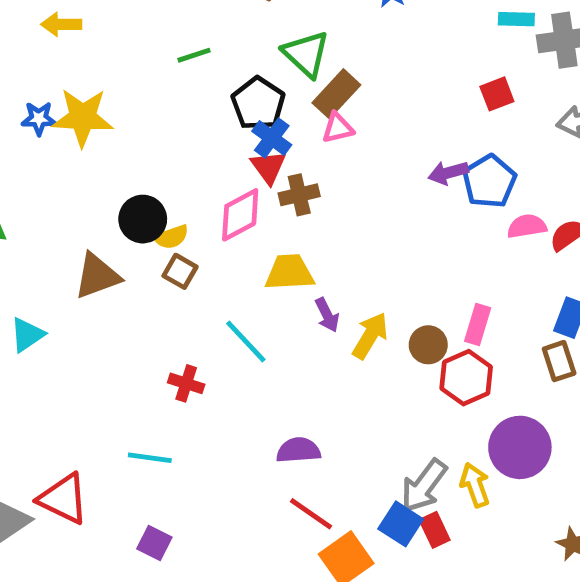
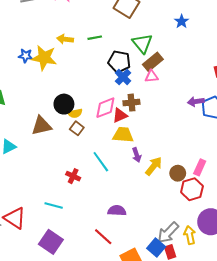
yellow arrow: (61, 24) -> (65, 39), moved
black pentagon: (258, 103) -> (119, 62), turned -30
red triangle: (268, 167) -> (120, 115), moved, turned 35
red line: (311, 514) -> (103, 237), moved
purple square: (154, 543) -> (51, 242), size x1.6

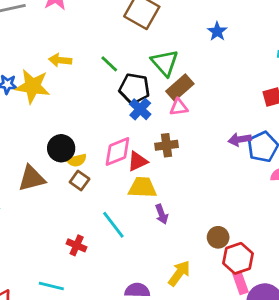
green line: (95, 38) -> (109, 64), moved, turned 56
brown cross: (131, 103) -> (167, 145), moved
yellow arrow: (154, 166) -> (179, 273), moved
pink rectangle: (200, 167) -> (240, 283), moved, turned -42

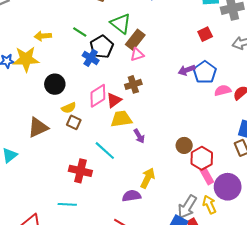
black pentagon: (134, 89) -> (102, 47), turned -30
blue cross: (140, 109) -> (91, 58), moved
black circle: (61, 148) -> (55, 84), moved
red cross: (77, 245) -> (80, 171), size x1.5
yellow arrow: (179, 273) -> (148, 178), moved

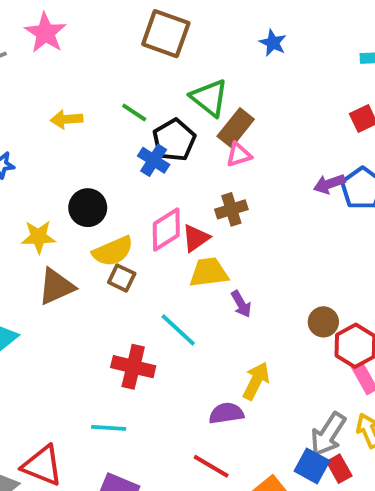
yellow star: (26, 59) -> (39, 237), moved, size x0.7
yellow semicircle: (69, 108) -> (113, 251), size x1.5

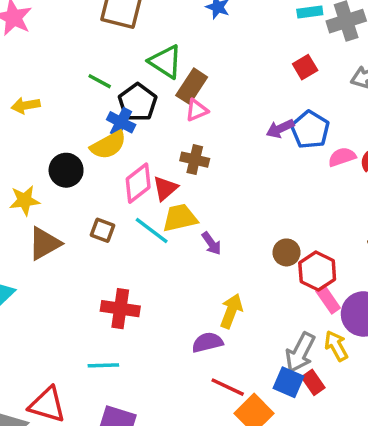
yellow arrow: (67, 119) -> (26, 105), moved
brown cross: (231, 209) -> (195, 160), turned 36
yellow semicircle: (113, 251) -> (108, 145), moved
cyan line: (178, 330) -> (152, 231), moved
red line: (211, 466) -> (228, 387), moved

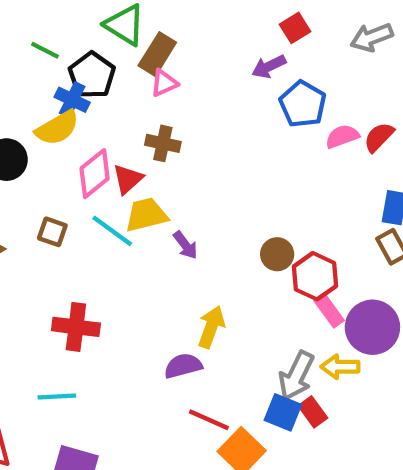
purple arrow: (280, 129) -> (269, 66), moved
yellow arrow: (336, 346) -> (340, 367), turned -60

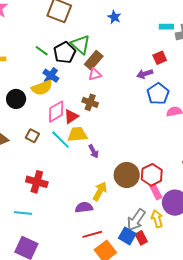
black pentagon: (92, 75) -> (65, 53), moved
brown circle: (277, 254) -> (127, 175), moved, size x1.6
yellow arrow: (340, 367) -> (157, 219), turned 66
red line: (209, 420) -> (92, 234), turned -48

